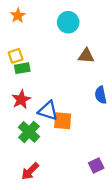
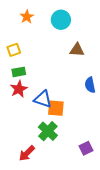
orange star: (18, 16) -> (27, 17), moved
green rectangle: (22, 68) -> (19, 72), moved
green cross: (29, 132) -> (48, 131), moved

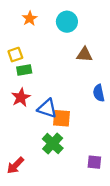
green rectangle: (19, 72) -> (24, 70), moved
purple square: (86, 148) -> (94, 162), turned 32
red arrow: (27, 153) -> (15, 165), moved

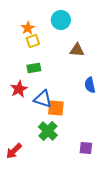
orange star: (30, 18) -> (28, 28), moved
yellow square: (15, 55) -> (33, 41), moved
green rectangle: (24, 70) -> (34, 68), moved

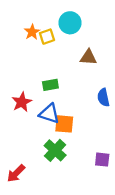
yellow square: (33, 41) -> (47, 37), moved
green rectangle: (34, 68) -> (50, 85), moved
purple square: (86, 148) -> (102, 160), moved

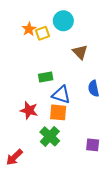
brown triangle: (88, 57) -> (80, 52), turned 42
red star: (22, 102) -> (29, 110), moved, turned -30
blue triangle: (49, 114) -> (61, 95), moved

